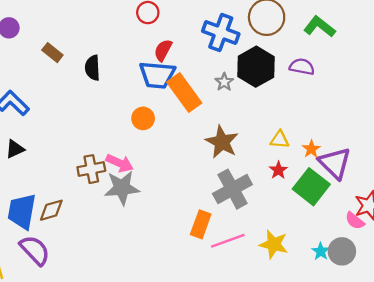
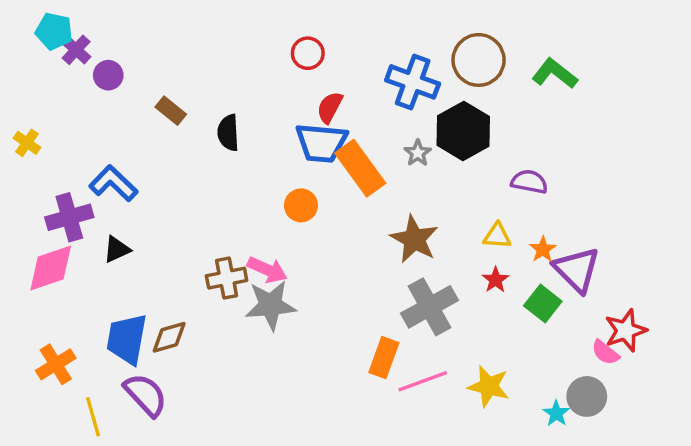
purple semicircle: (302, 67) -> (529, 182), moved
green square: (311, 187) -> (543, 303), size x0.7
cyan star: (321, 251) -> (556, 413), moved

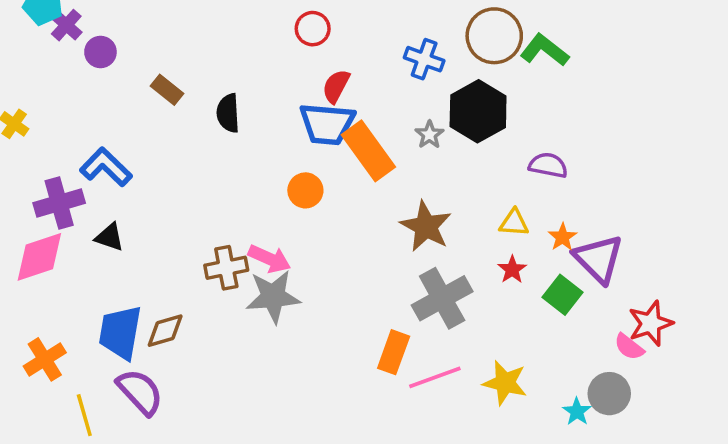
green L-shape: (555, 73) -> (545, 50), moved
blue cross: (413, 82) -> (424, 59), size x0.7
black triangle: (117, 249) -> (109, 237), turned 44

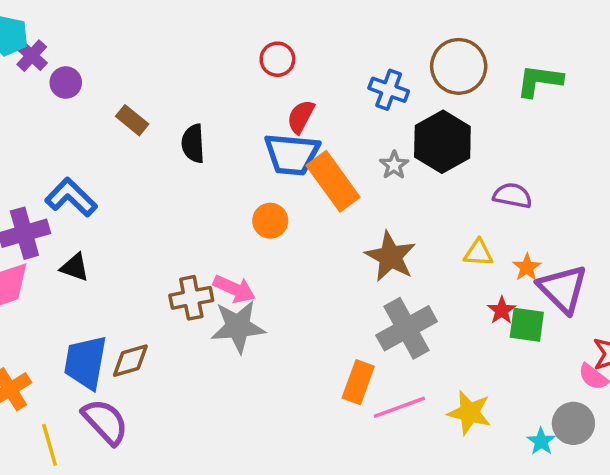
green L-shape: (545, 50) -> (539, 81), moved, turned -30
red star: (512, 270) -> (502, 310), moved
green square: (563, 295) -> (527, 325), turned -30

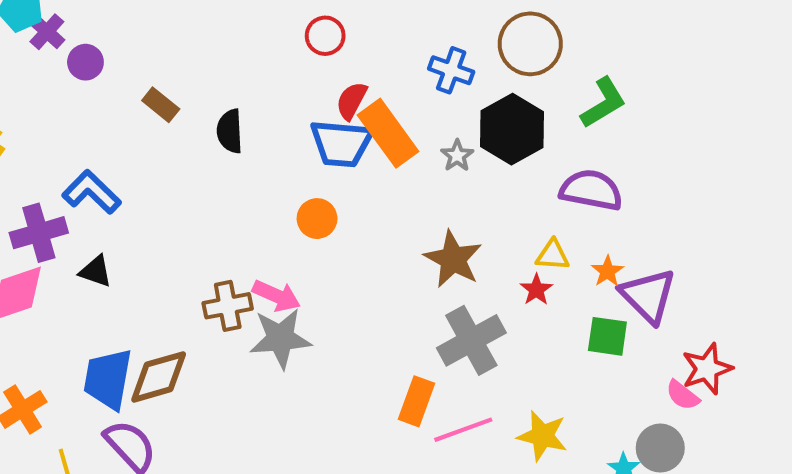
green L-shape: (539, 81) -> (603, 103), moved, turned 141
orange rectangle: (333, 181) -> (388, 133), moved
purple semicircle: (512, 196) -> (591, 190), size x1.4
red star: (502, 310) -> (536, 290), moved
brown diamond: (130, 361) -> (159, 377), size x1.4

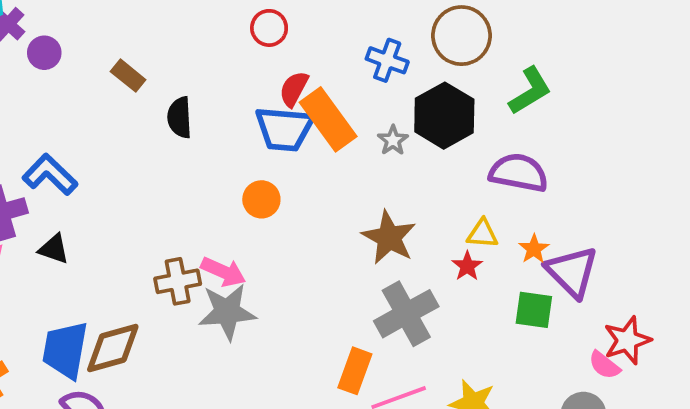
brown rectangle: (161, 105) -> (128, 76), moved

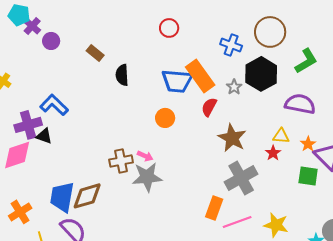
red semicircle: (294, 89) -> (209, 107), moved
black triangle: (54, 249) -> (44, 136), moved
pink arrow: (223, 272) -> (145, 156), size x0.7

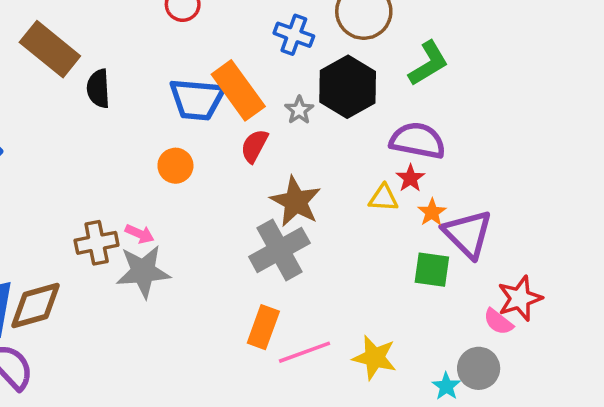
brown rectangle: (95, 53) -> (50, 49), size x1.8
red star: (273, 153) -> (410, 178), moved
gray cross: (241, 178) -> (279, 250), moved

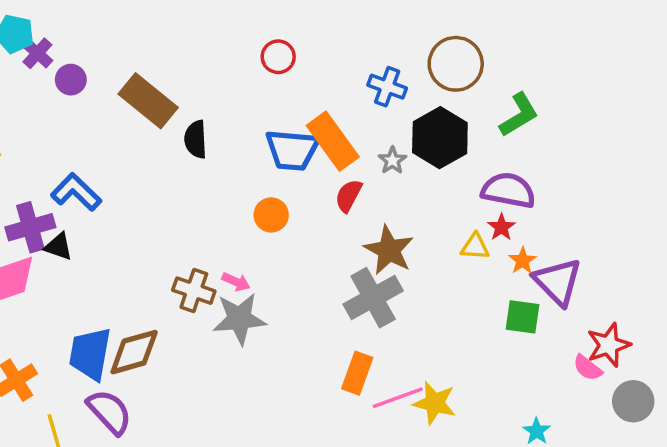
brown cross: (97, 243) -> (194, 291), turned 30
yellow star: (375, 358) -> (435, 403), moved
gray circle: (479, 368) -> (633, 401), moved

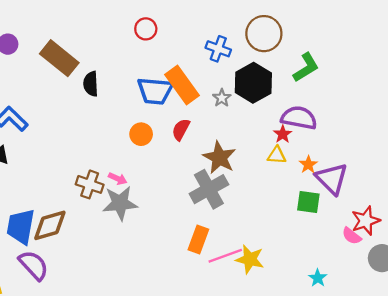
red semicircle: (348, 196) -> (181, 129), moved
red star: (501, 227) -> (283, 134), moved

